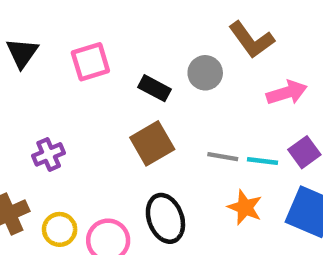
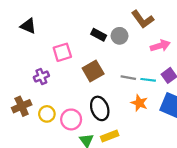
black triangle: (22, 53) -> (28, 26), turned -42
pink square: (90, 62) -> (62, 52), moved
black rectangle: (154, 88) -> (99, 35), moved

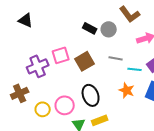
pink square: (62, 52) -> (61, 55), moved
purple cross: (41, 77) -> (38, 66), size x1.5
gray line: (128, 78) -> (116, 58), moved
yellow circle: (47, 114) -> (43, 109), moved

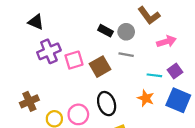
gray line: (116, 58) -> (126, 55), moved
purple cross: (38, 66) -> (49, 51), moved

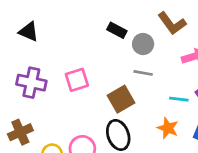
black rectangle: (105, 31) -> (117, 30), moved
purple cross: (49, 51) -> (31, 83), moved, turned 35
brown square: (100, 67) -> (121, 99), moved

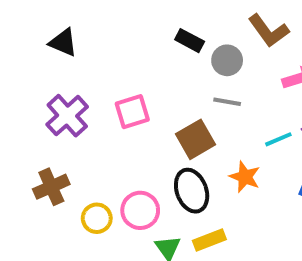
purple cross: (31, 83) -> (67, 116), turned 36
cyan line: (179, 99) -> (278, 139), turned -30
orange star: (168, 128) -> (245, 177), moved

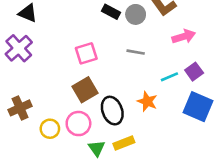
gray circle: (227, 60) -> (136, 14), moved
pink square: (132, 112) -> (86, 53), moved
purple cross: (67, 116) -> (19, 48), moved
brown square: (195, 139) -> (85, 90), moved

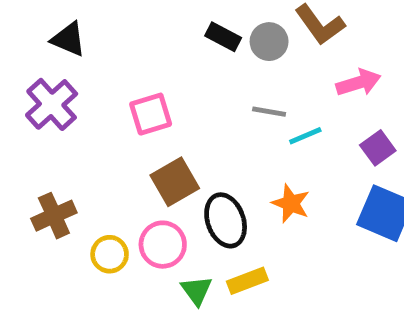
pink square: (86, 53) -> (151, 114), moved
cyan line: (169, 77) -> (305, 136), moved

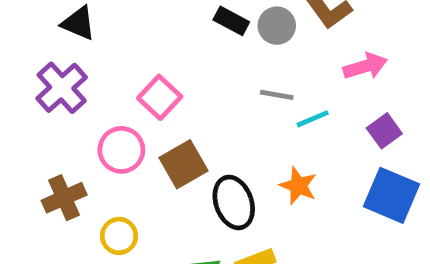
pink square: (151, 114) -> (160, 97), turned -30
pink circle: (163, 245) -> (121, 150), moved

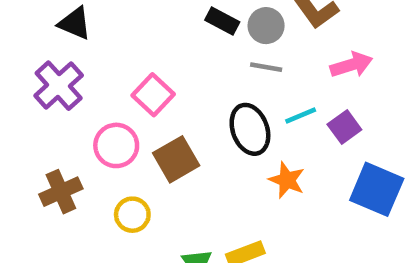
gray line: (277, 95) -> (266, 67), moved
purple square: (384, 131) -> (344, 127), moved
black ellipse: (234, 202) -> (250, 129), moved
yellow circle: (119, 236) -> (132, 215), moved

